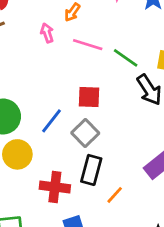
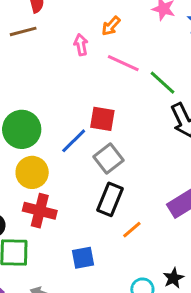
red square: (89, 97) -> (102, 119), moved
red cross: (55, 187) -> (40, 211), moved

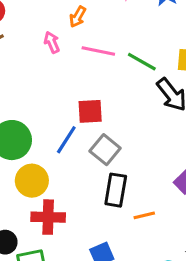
orange line: (132, 230) -> (144, 215), turned 40

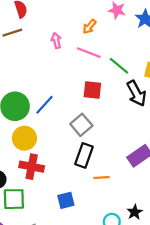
orange arrow: (78, 17) -> (89, 27), moved
red square: (90, 111) -> (92, 90), moved
blue line: (66, 140) -> (44, 105), moved

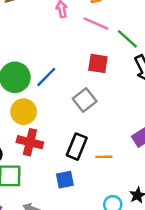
black rectangle: (84, 155) -> (77, 147), moved

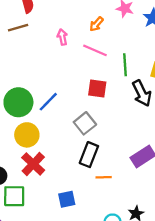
green line: (127, 39) -> (125, 65), turned 45
red cross: (30, 142) -> (33, 164), turned 30
black rectangle: (77, 147) -> (89, 155), moved

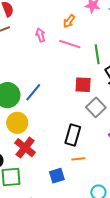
red square: (97, 88) -> (83, 85), moved
gray square: (85, 123) -> (96, 107), moved
orange line: (104, 177) -> (78, 159), moved

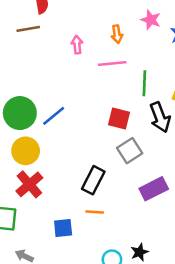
orange arrow: (69, 21) -> (117, 34), turned -56
pink line: (70, 44) -> (112, 64), turned -35

